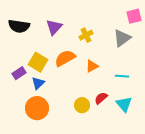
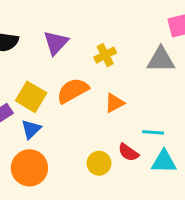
gray triangle: (122, 38) -> (161, 60), turned 36
cyan line: (122, 76) -> (153, 132), moved
red semicircle: (101, 98) -> (128, 152), turned -104
cyan triangle: (124, 104) -> (164, 162), turned -48

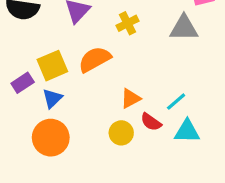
yellow square: (31, 97) -> (52, 66), turned 36
orange triangle: (114, 103) -> (131, 98), moved
cyan line: (153, 132) -> (176, 102), turned -45

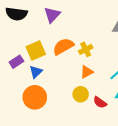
yellow cross: (127, 23) -> (86, 49), moved
red semicircle: (151, 122) -> (100, 102), moved

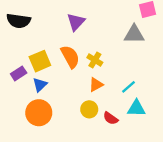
purple triangle: (52, 15) -> (76, 22), moved
orange semicircle: (63, 46) -> (70, 57), turned 90
yellow cross: (86, 49) -> (95, 60), turned -32

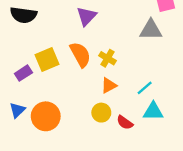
blue triangle: (40, 85) -> (17, 110), moved

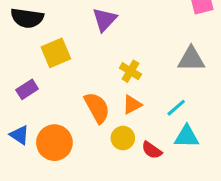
gray triangle: (151, 30) -> (191, 59), moved
orange semicircle: (80, 55) -> (97, 108), moved
yellow square: (47, 59) -> (56, 53), moved
blue triangle: (17, 110) -> (19, 135), turned -42

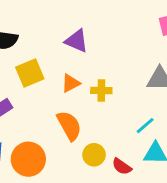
purple triangle: (105, 19) -> (77, 41), turned -50
yellow cross: (130, 71) -> (101, 91), turned -30
orange triangle: (132, 105) -> (71, 83), moved

